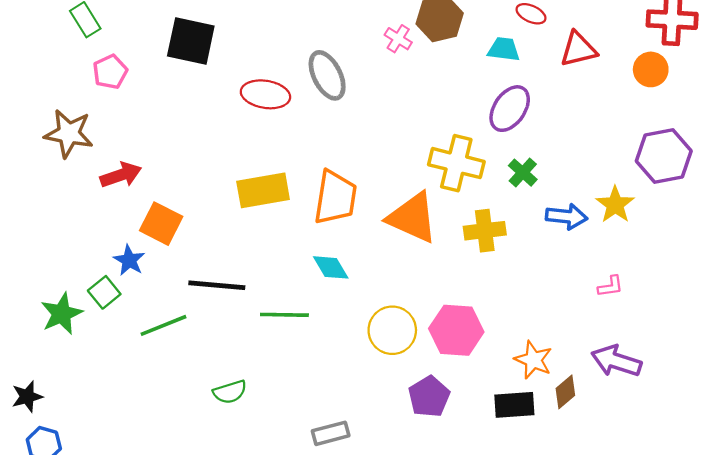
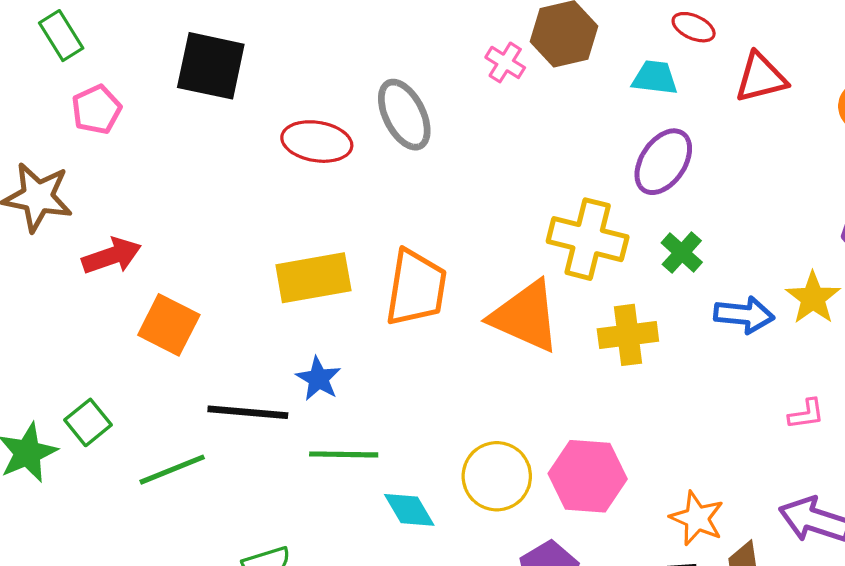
blue star: (129, 260) -> (318, 379), moved
cyan diamond: (331, 267) -> (409, 510), moved

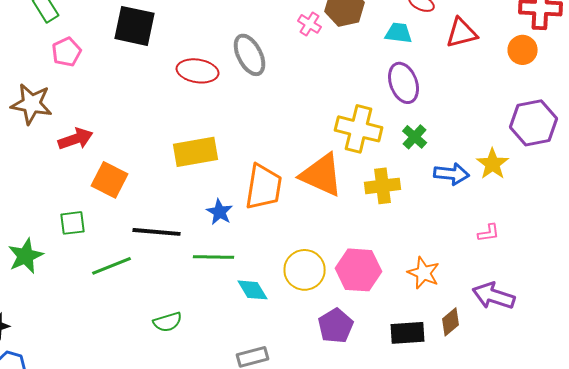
purple ellipse: (663, 162) -> (404, 83), turned -54
orange trapezoid: (416, 288) -> (264, 187), moved
blue star: (318, 379) -> (220, 212), moved
green square: (88, 422) -> (73, 223), moved, turned 32
orange star: (697, 518) -> (424, 273), moved

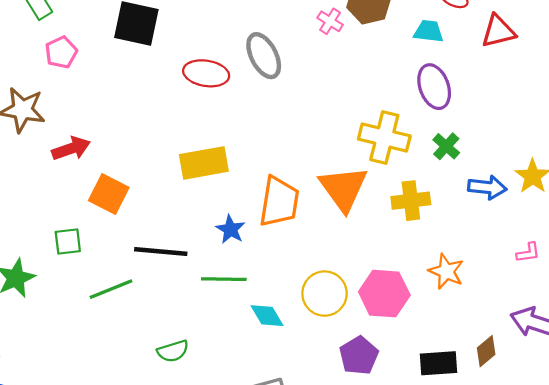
orange triangle: (322, 175) -> (343, 188), turned 30
orange star: (424, 273) -> (446, 271), moved

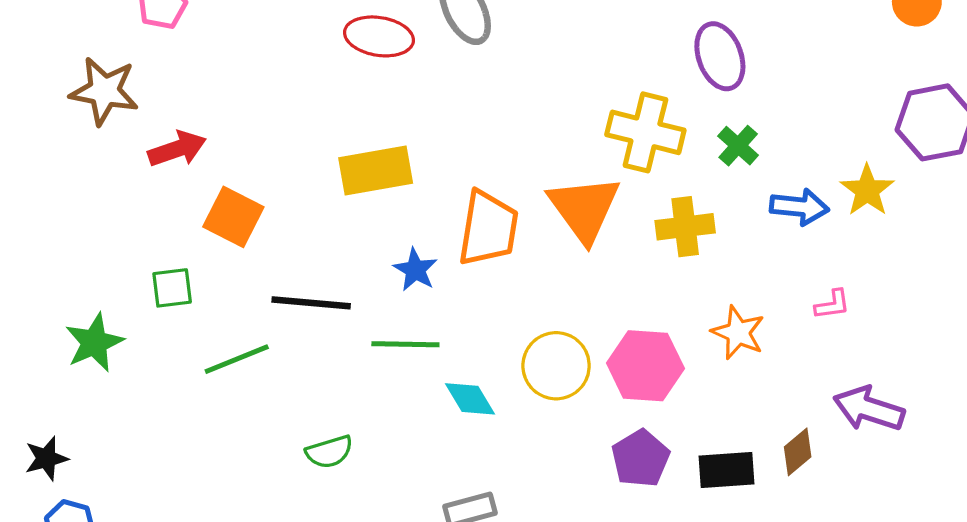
pink L-shape: (528, 253) -> (832, 305), moved
purple pentagon: (359, 356) -> (640, 458), moved

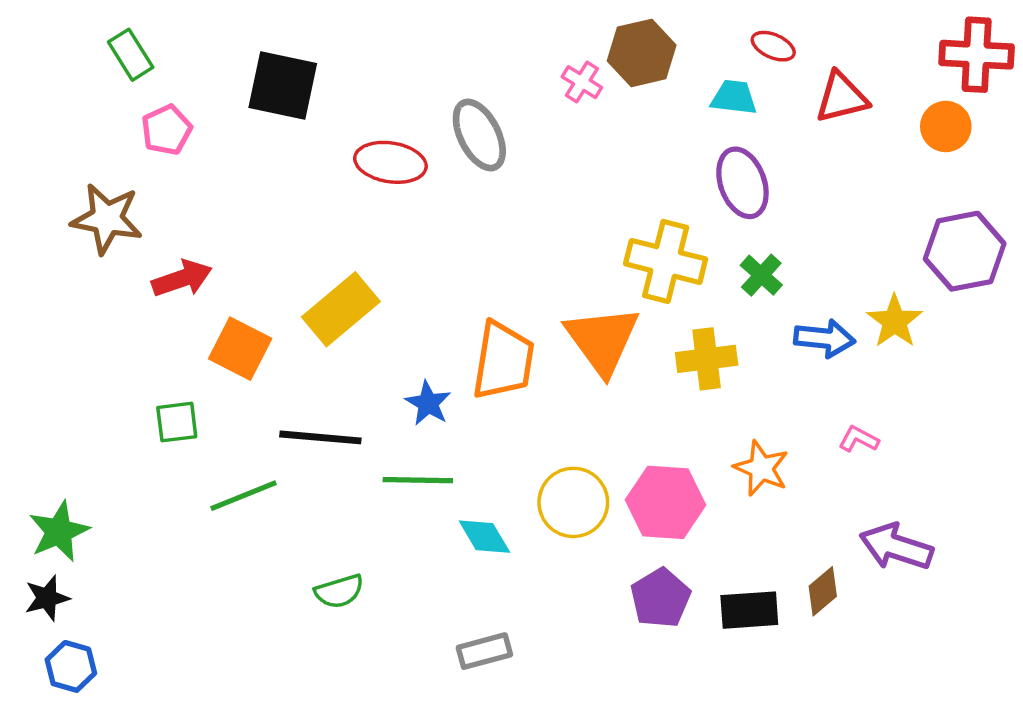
yellow rectangle: (376, 170) -> (341, 309), moved, turned -30
pink L-shape: (832, 305) -> (859, 439), turned -144
green star: (94, 343) -> (59, 531), moved

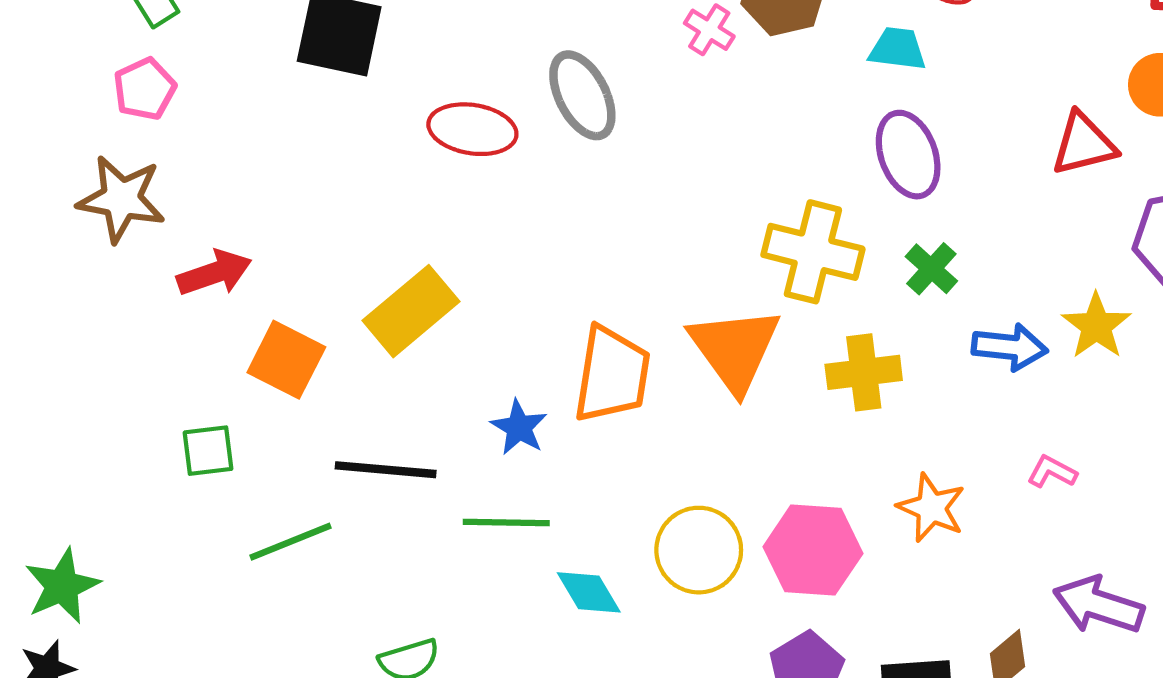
red triangle: (842, 97) -> (1084, 144), moved
pink pentagon: (167, 130) -> (145, 89), moved

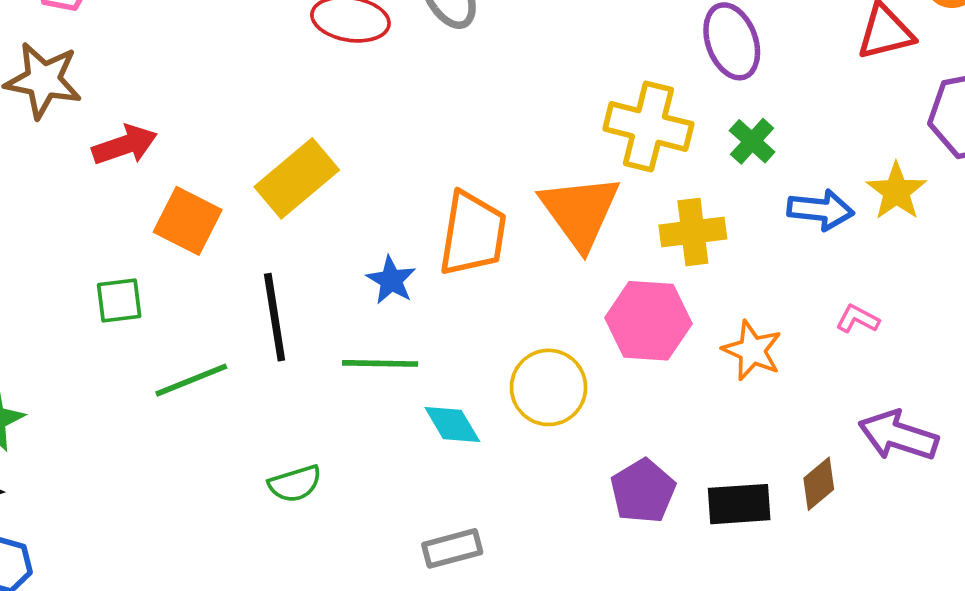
black line: (386, 470) -> (275, 317), turned 76
pink hexagon: (813, 550) -> (648, 321), moved

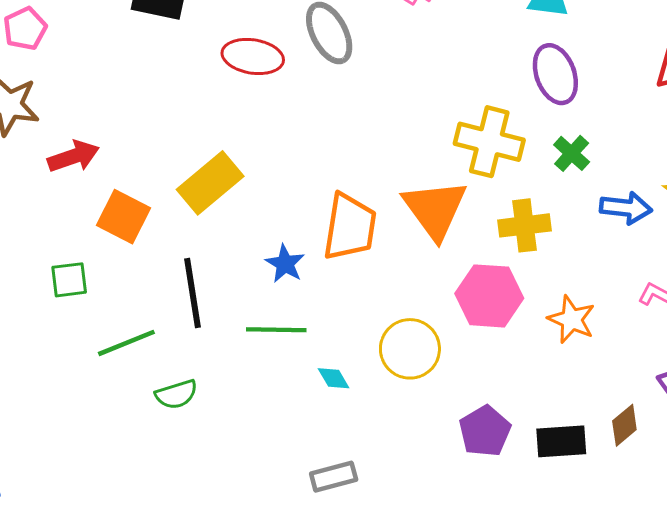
cyan diamond: (452, 424) -> (334, 378), size x0.7
green semicircle: (295, 484) -> (176, 394), moved

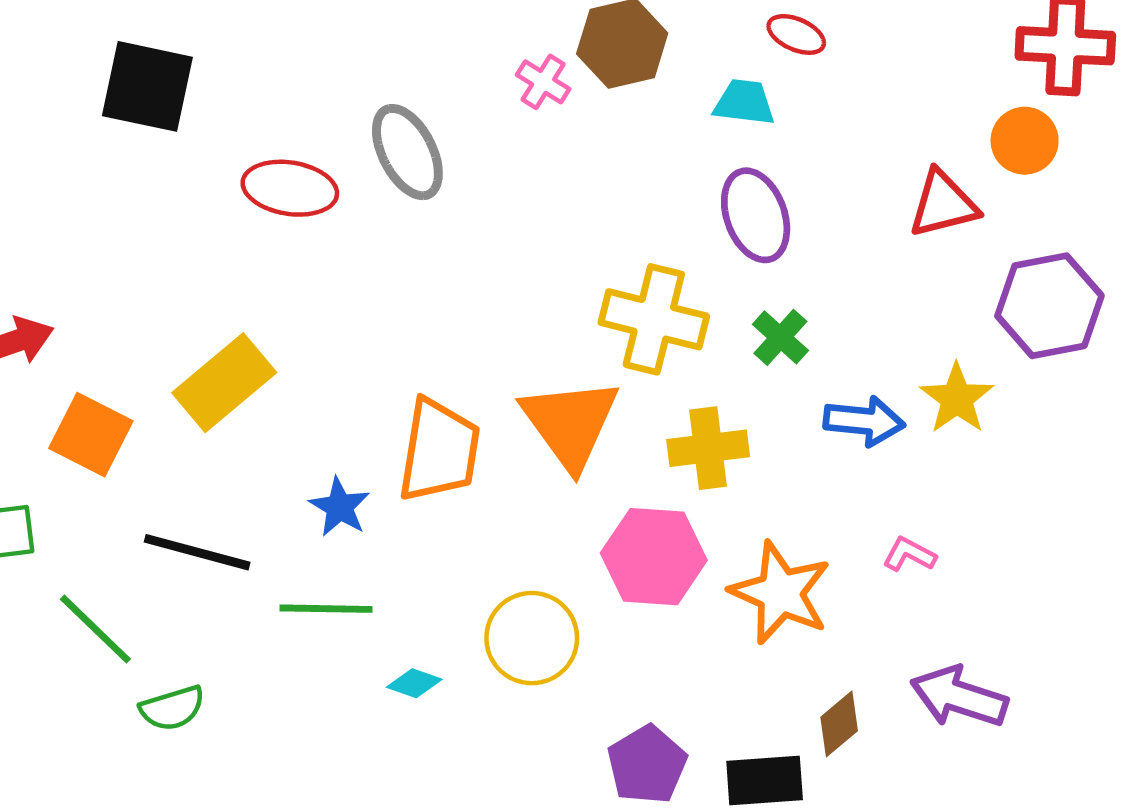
black line: (193, 293) -> (197, 552), turned -66
orange star: (572, 319) -> (780, 593), size x1.4
green line: (126, 343) -> (95, 629), turned 66
cyan diamond: (334, 378) -> (414, 683), turned -40
brown diamond: (624, 425) -> (839, 724), moved

